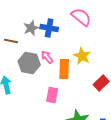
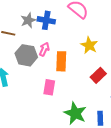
yellow star: (82, 56) -> (89, 45), moved
pink arrow: (47, 57) -> (44, 49), turned 64

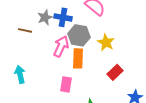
pink arrow: (44, 49) -> (61, 46), size x1.5
gray hexagon: (26, 55) -> (79, 35), moved

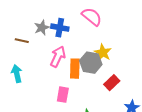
gray hexagon: (79, 35) -> (91, 63), moved
cyan arrow: (20, 74) -> (17, 74), moved

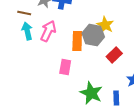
pink arrow: (58, 57) -> (48, 31), moved
cyan arrow: (17, 74) -> (27, 31), moved

